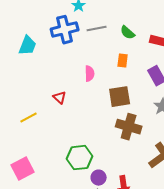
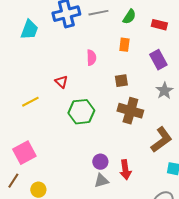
green semicircle: (128, 33) -> (129, 17), turned -98
brown square: (120, 97) -> (121, 81), size x0.6
green hexagon: (80, 158) -> (81, 112), moved

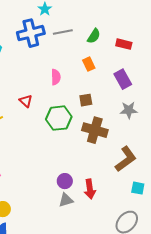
orange rectangle: (124, 45) -> (89, 64), turned -32
gray star: (164, 91) -> (129, 110), turned 30
green hexagon: (81, 112) -> (59, 118), moved

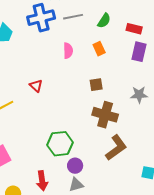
pink semicircle: (56, 77) -> (68, 51), moved
purple rectangle: (123, 79) -> (139, 52), moved, turned 42
green hexagon: (59, 118) -> (60, 144), moved
brown L-shape: (126, 159) -> (116, 148), moved
red arrow: (90, 189) -> (42, 181), moved

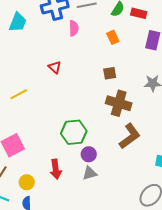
red rectangle: (134, 29) -> (139, 13), moved
pink semicircle: (68, 51) -> (74, 28), moved
red triangle: (36, 86) -> (55, 67), moved

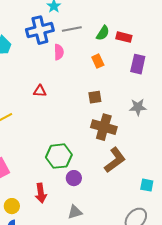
red triangle: (55, 67) -> (40, 91), turned -40
gray triangle: (90, 173) -> (75, 212), moved

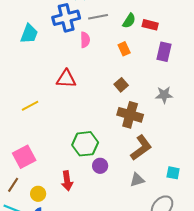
red triangle: (40, 91) -> (66, 79), size x1.5
brown square: (95, 97) -> (121, 85), turned -32
gray triangle: (75, 212) -> (137, 180), moved

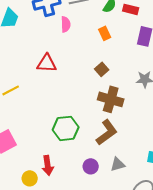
brown L-shape: (141, 148) -> (107, 132), moved
purple circle: (100, 166) -> (91, 166), moved
yellow circle: (38, 194) -> (30, 178), moved

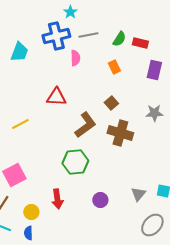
brown L-shape: (107, 132) -> (85, 125), moved
gray triangle: (118, 164) -> (138, 194), moved, turned -35
yellow circle: (30, 178) -> (31, 212), moved

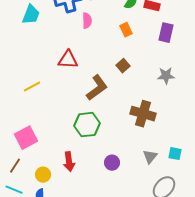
brown cross: (120, 133) -> (143, 114), moved

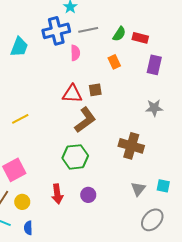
red triangle: (68, 60) -> (72, 94), moved
brown square: (123, 66) -> (95, 90), moved, turned 32
purple circle: (112, 163) -> (88, 195), moved
yellow circle: (43, 175) -> (22, 202), moved

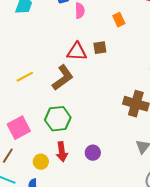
brown L-shape: (85, 120) -> (63, 78), moved
green hexagon: (75, 157) -> (58, 119), moved
yellow circle: (22, 202) -> (41, 162), moved

